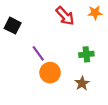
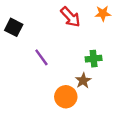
orange circle: (50, 73) -> (66, 97), moved
brown star: (82, 83) -> (83, 81), moved

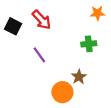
red arrow: (70, 17) -> (42, 20), moved
green cross: (94, 59) -> (89, 44), moved

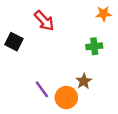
black square: (13, 26) -> (14, 42), moved
purple line: (39, 55) -> (42, 89), moved

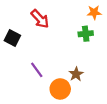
green cross: (94, 46) -> (86, 34), moved
purple line: (42, 89) -> (37, 70), moved

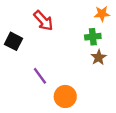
brown star: (76, 74) -> (99, 57), moved

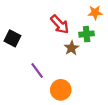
red arrow: (43, 21) -> (60, 24), moved
brown star: (99, 57) -> (71, 48), moved

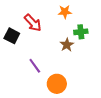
orange star: (95, 13) -> (65, 12), moved
red arrow: (60, 24) -> (33, 23), moved

